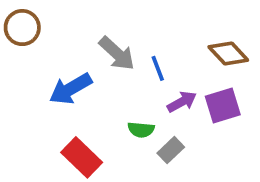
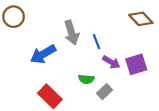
gray arrow: (117, 54) -> (71, 33), turned 30
brown diamond: (228, 54) -> (141, 19), moved
purple arrow: (182, 102) -> (111, 62), turned 60

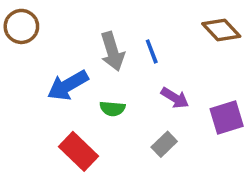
blue line: (96, 42) -> (152, 51), moved
purple square: (136, 64) -> (227, 118), moved
green semicircle: (86, 79) -> (112, 109), moved

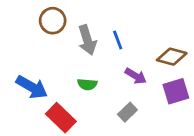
brown circle: (21, 26) -> (53, 21), moved
brown diamond: (221, 30) -> (172, 57), moved, turned -32
blue arrow: (68, 85) -> (32, 87), moved, turned -120

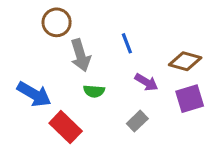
gray arrow: (87, 40) -> (80, 55), moved

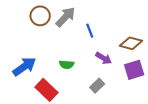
gray arrow: (80, 55) -> (65, 17), moved, turned -120
blue arrow: (34, 94) -> (24, 67), turned -65

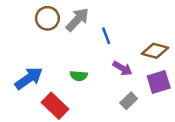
gray rectangle: (97, 86) -> (129, 101), moved

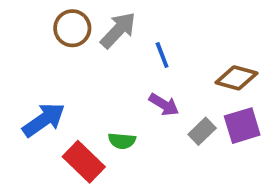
purple arrow: (122, 68) -> (164, 105), moved
green semicircle: (79, 76) -> (122, 141), moved
gray rectangle: (129, 101) -> (202, 131), moved

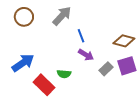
brown circle: (72, 28) -> (24, 17), moved
blue line: (162, 55) -> (81, 36), moved

